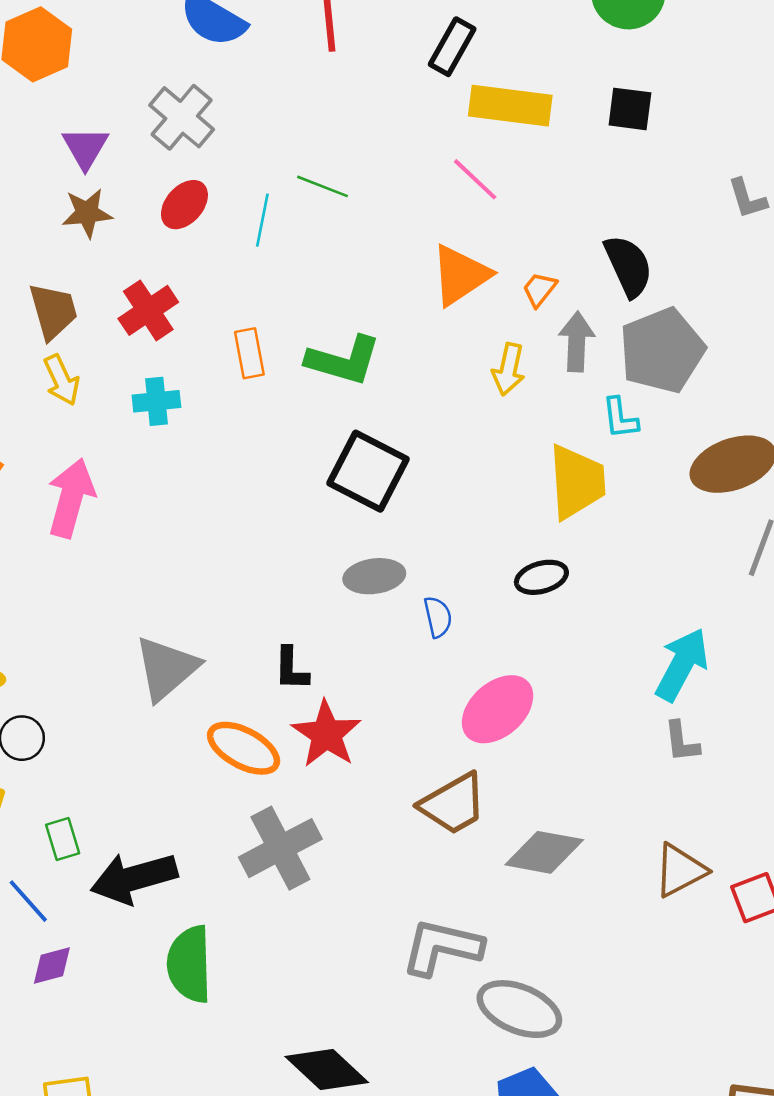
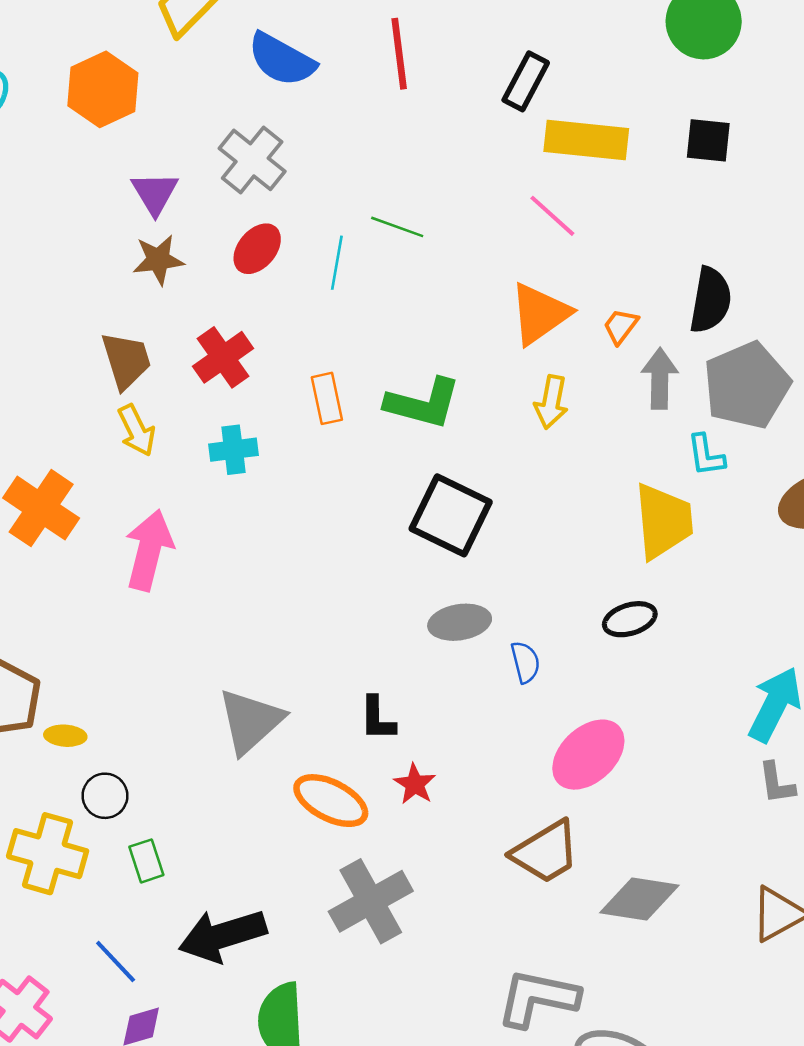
black semicircle: (628, 266) -> (710, 300), turned 36
yellow arrow: (509, 369) -> (551, 402), moved
red star: (326, 734) -> (415, 784), size x0.6
green rectangle: (63, 839) -> (146, 861), moved

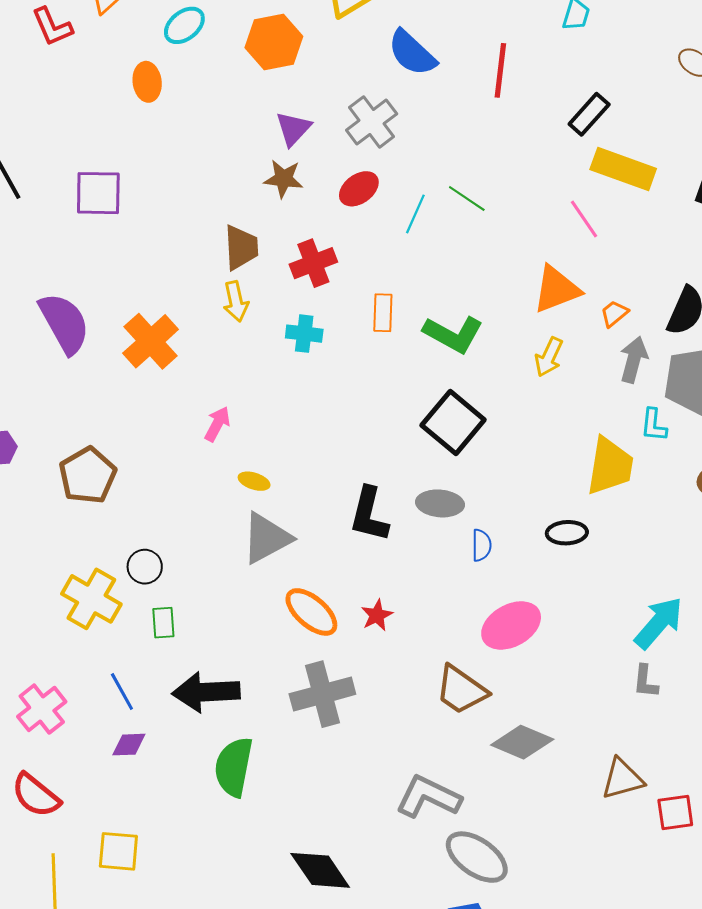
pink arrow: (149, 550) -> (217, 424), moved, size x0.6
black L-shape: (377, 719) -> (369, 514), moved, size x1.5
yellow ellipse: (65, 736) -> (254, 481), moved
brown trapezoid: (546, 852) -> (461, 690), turned 52

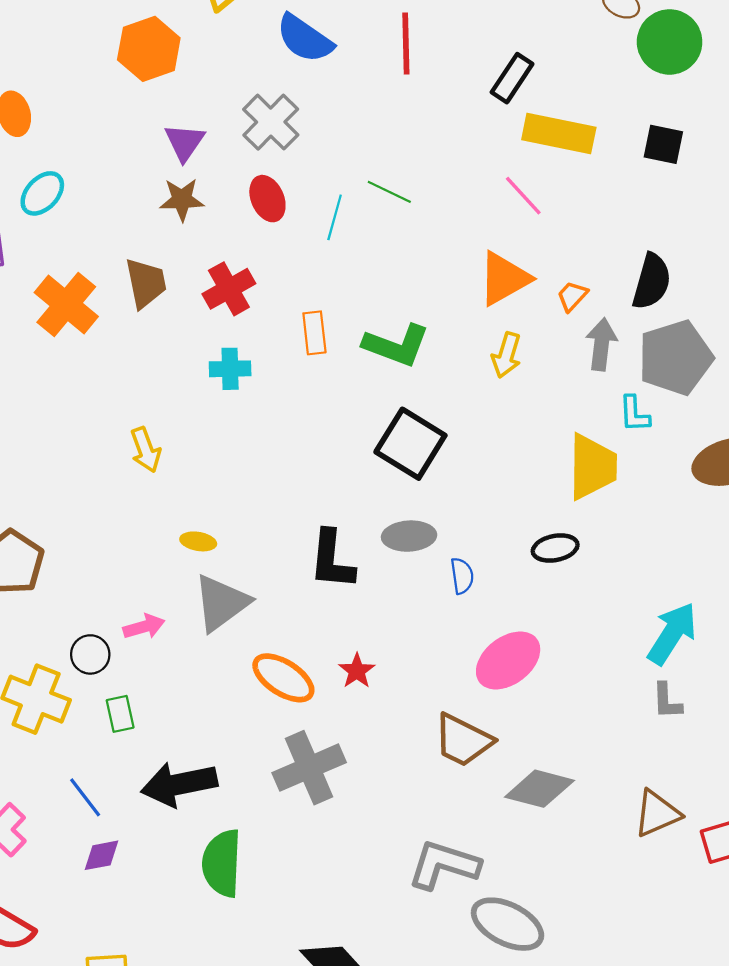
cyan ellipse: (184, 25) -> (42, 193), moved
red ellipse: (359, 189) -> (267, 199), turned -69
yellow arrow: (236, 301) -> (146, 450), moved
orange cross: (151, 341) -> (66, 305), moved
pink arrow: (217, 424) -> (144, 627), moved, turned 54

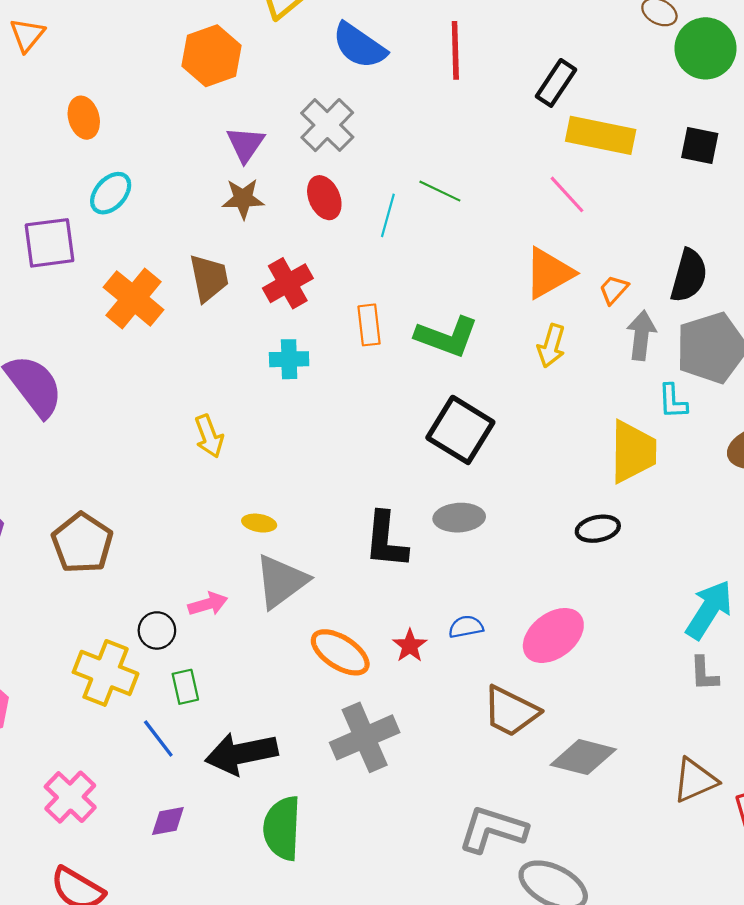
blue semicircle: (462, 576) -> (466, 627), moved, turned -92
blue line: (85, 797) -> (158, 738), moved

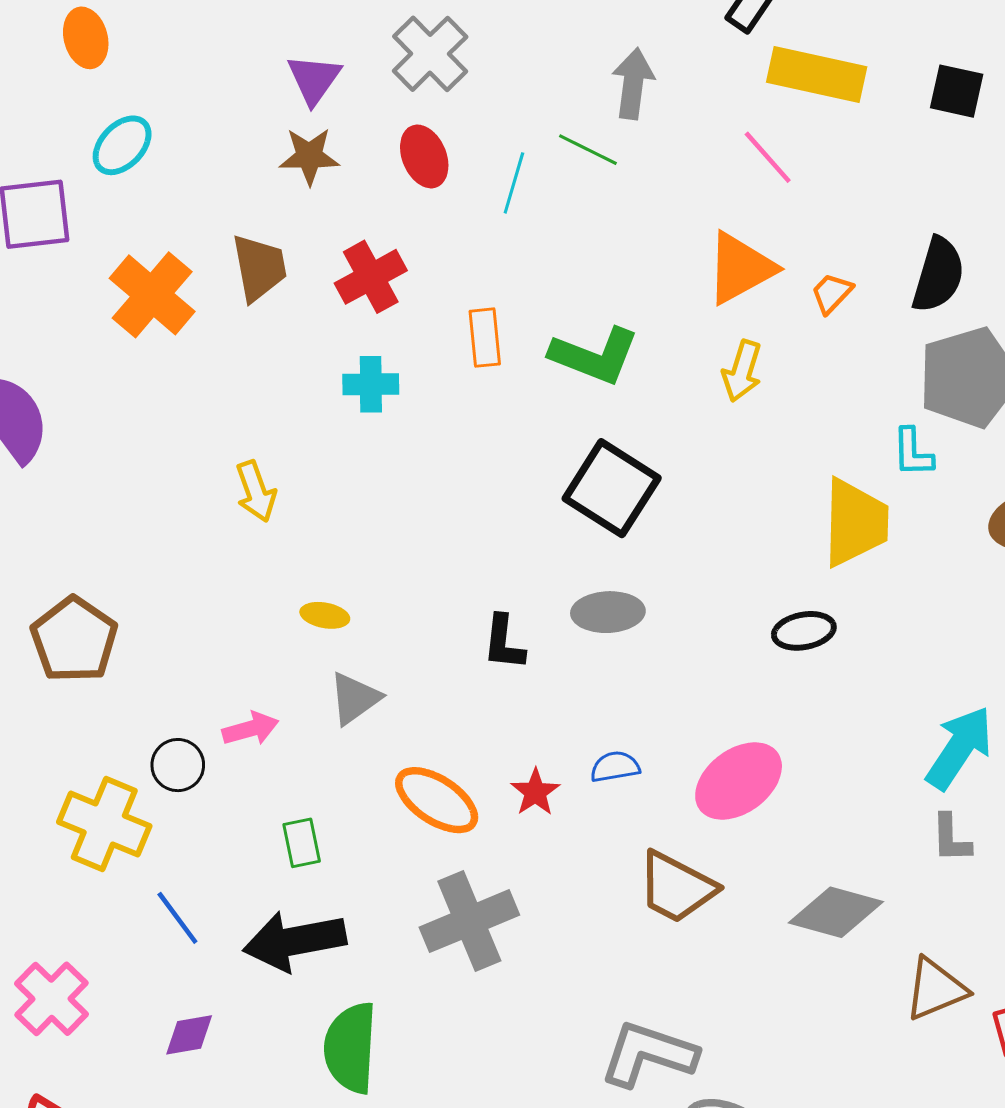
gray arrow: (641, 335) -> (633, 84), moved
black L-shape: (386, 540) -> (504, 643), size x0.7
gray triangle: (281, 581) -> (355, 698), size x0.7
green rectangle: (185, 687) -> (302, 843), moved
gray diamond: (583, 757) -> (836, 912), moved

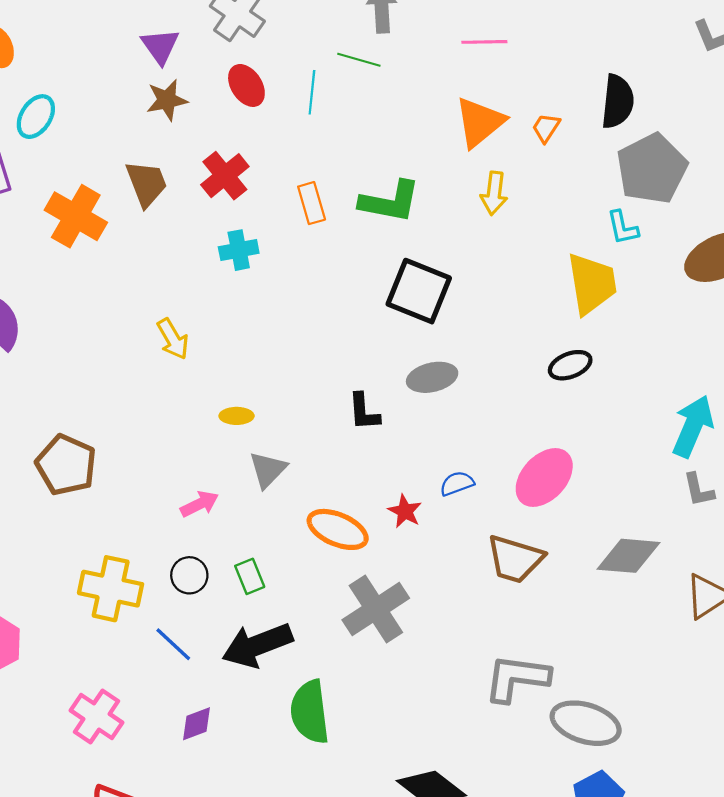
pink line: (768, 157) -> (484, 42), turned -39
black circle: (178, 765) -> (189, 575), moved

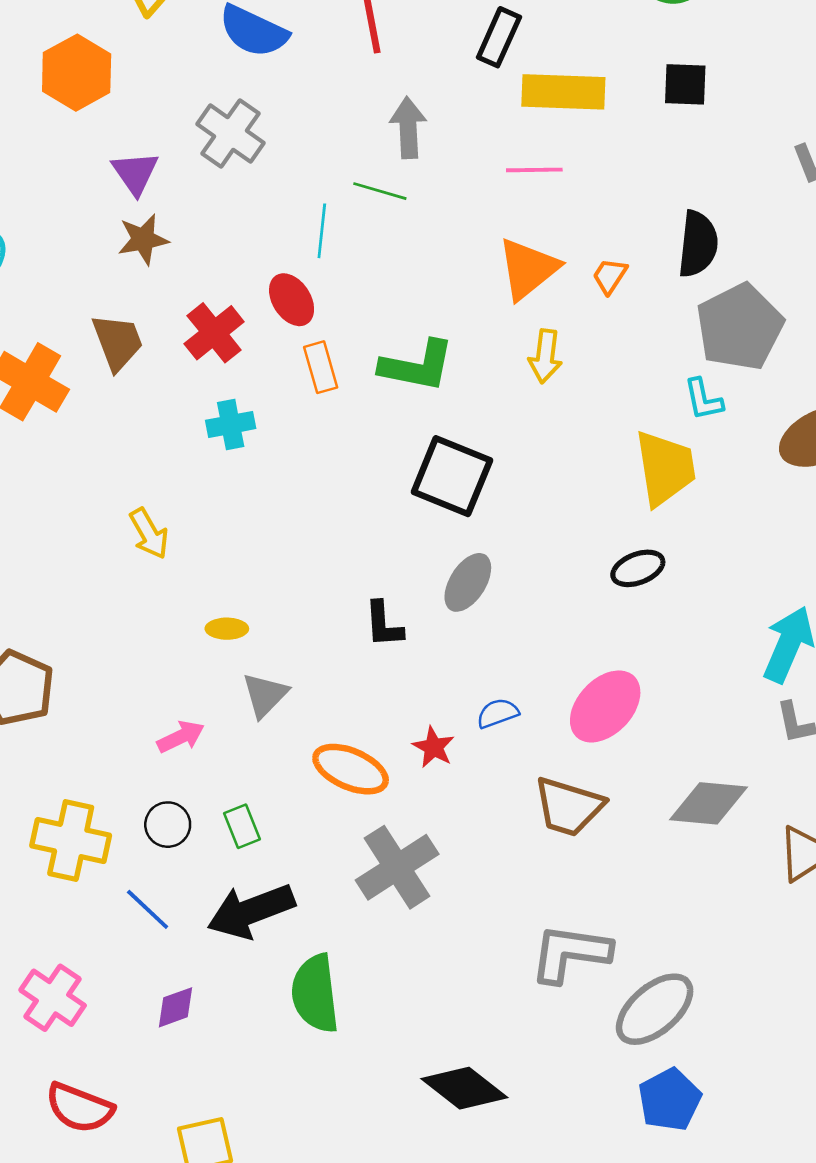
red ellipse: (246, 85) -> (292, 300), moved
gray ellipse: (432, 377) -> (468, 582), turned -45
gray ellipse: (586, 723) -> (655, 1009), turned -58

